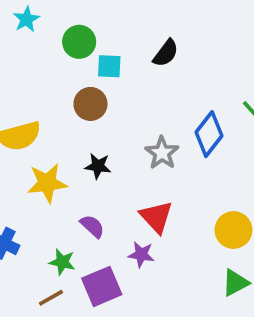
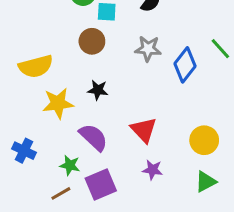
gray star: (162, 153) -> (148, 49), moved, turned -30
purple semicircle: (92, 226) -> (93, 137), size x1.5
purple star: (141, 254) -> (152, 170), moved

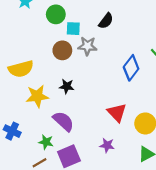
gray star: (148, 49) -> (87, 46), moved
red triangle: (144, 130) -> (117, 113), moved

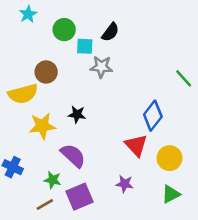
black semicircle: (106, 21) -> (110, 32), moved
brown circle: (62, 50) -> (46, 72), moved
blue diamond: (131, 68) -> (153, 116), moved

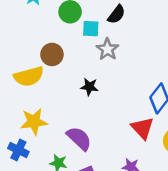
gray star: (101, 67) -> (108, 49), turned 30
black star: (77, 114) -> (89, 87), moved
yellow star: (42, 126) -> (34, 122), moved

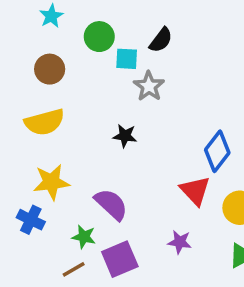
brown circle: (52, 54) -> (50, 69), moved

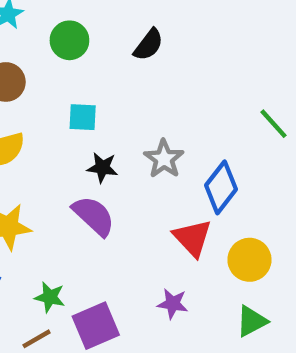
cyan square: (127, 59) -> (83, 117), moved
gray star: (149, 86) -> (164, 159), moved
purple semicircle: (111, 204) -> (94, 216), moved

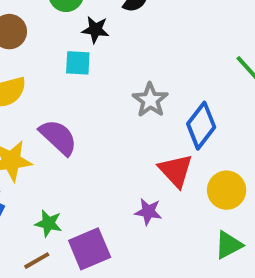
black star: (102, 168) -> (95, 30), moved
purple semicircle: (94, 216) -> (58, 137), moved
purple star: (173, 304) -> (148, 212), moved

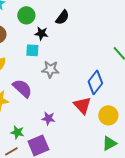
gray star: (150, 100) -> (50, 69), moved, turned -30
purple star: (148, 212) -> (48, 118), moved

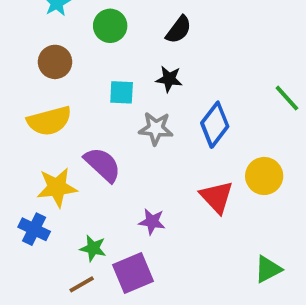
black star: (41, 33) -> (169, 79), moved
blue diamond: (95, 82) -> (215, 125), moved
yellow circle: (108, 115) -> (264, 176), moved

